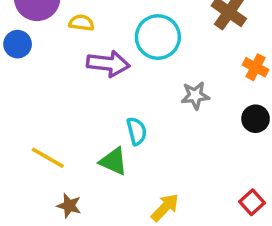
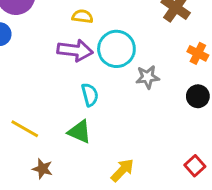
yellow semicircle: (81, 23) -> (82, 16), moved
cyan circle: (158, 37) -> (116, 49), moved
cyan semicircle: (137, 131) -> (90, 95), moved

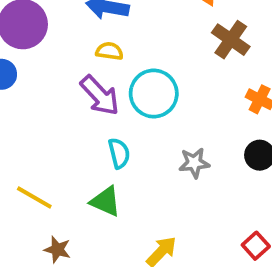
purple arrow: (75, 50) -> (100, 95), turned 40
gray star: (148, 77) -> (194, 163), moved

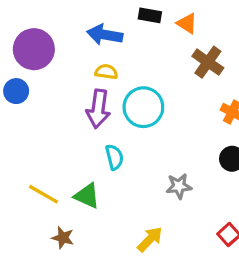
purple arrow: (100, 95) -> (98, 109), turned 51
gray star: (194, 163) -> (179, 186), moved
green triangle: (106, 201) -> (87, 196), moved

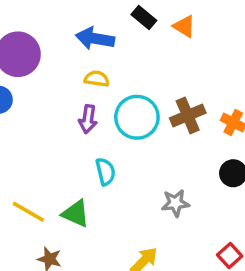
black rectangle: (150, 15) -> (144, 17), turned 30
brown cross: (208, 62) -> (188, 115), moved, turned 32
purple arrow: (98, 109) -> (88, 119), size x0.7

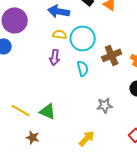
cyan circle: (137, 117) -> (83, 38), moved
cyan semicircle: (105, 171) -> (83, 68), moved

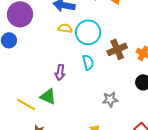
purple arrow: (55, 57) -> (60, 72), moved
green triangle: (48, 111) -> (48, 96), moved

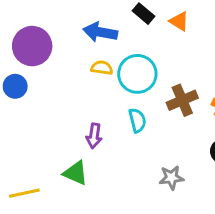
yellow line: (26, 104) -> (24, 193), moved, turned -42

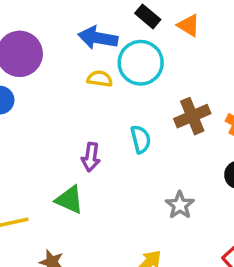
cyan circle: (137, 74) -> (141, 63), moved
gray star: (171, 178) -> (180, 205), turned -30

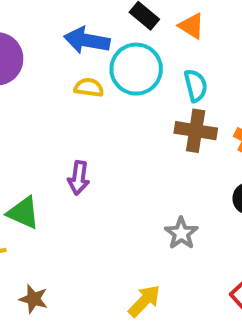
brown cross: (192, 116) -> (196, 131), turned 32
cyan semicircle: (141, 139) -> (196, 85), moved
green triangle: (69, 200) -> (23, 213), moved

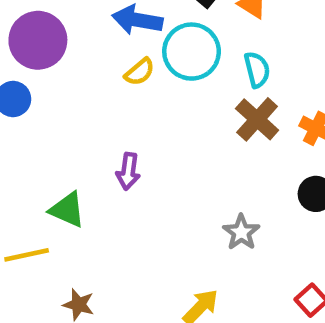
yellow semicircle: (89, 88) -> (140, 72), turned 132
brown cross: (196, 131) -> (257, 119), turned 33

